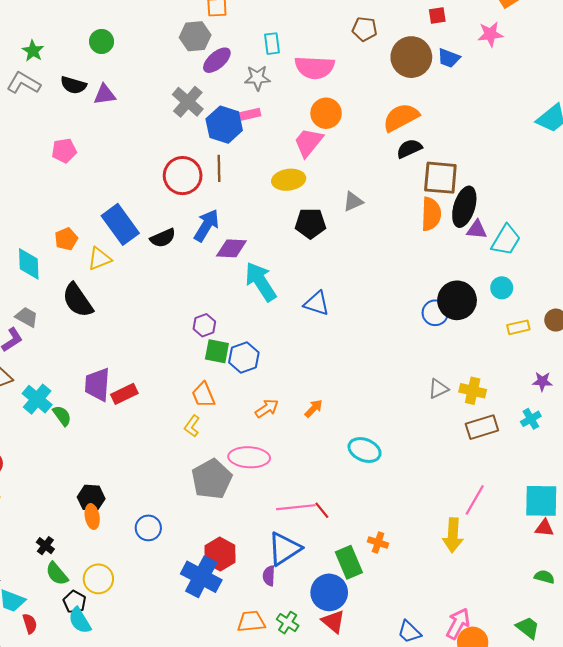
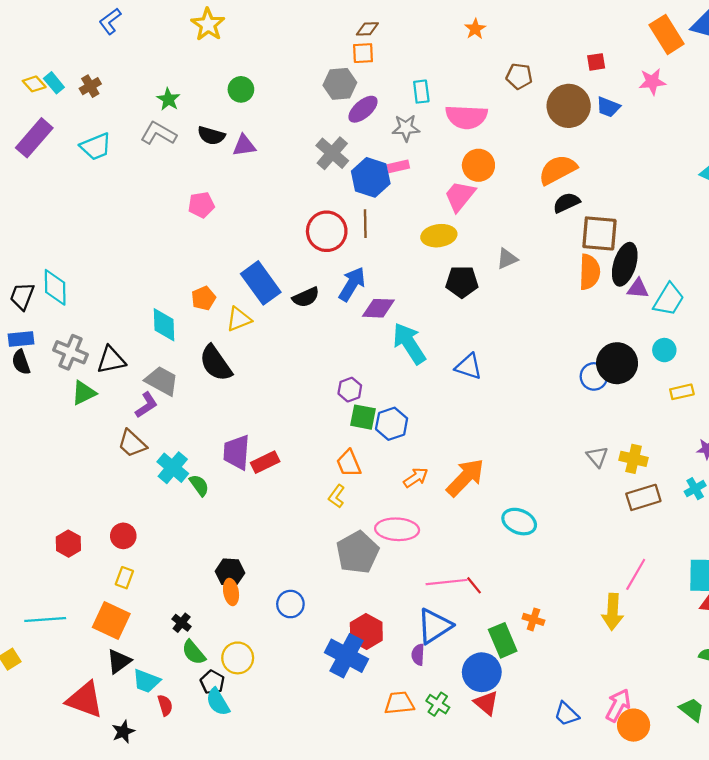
gray trapezoid: (27, 317) -> (162, 381), size x1.4
gray triangle: (438, 389) -> (597, 457), turned -45
orange arrow: (314, 408) -> (465, 478), size x2.0

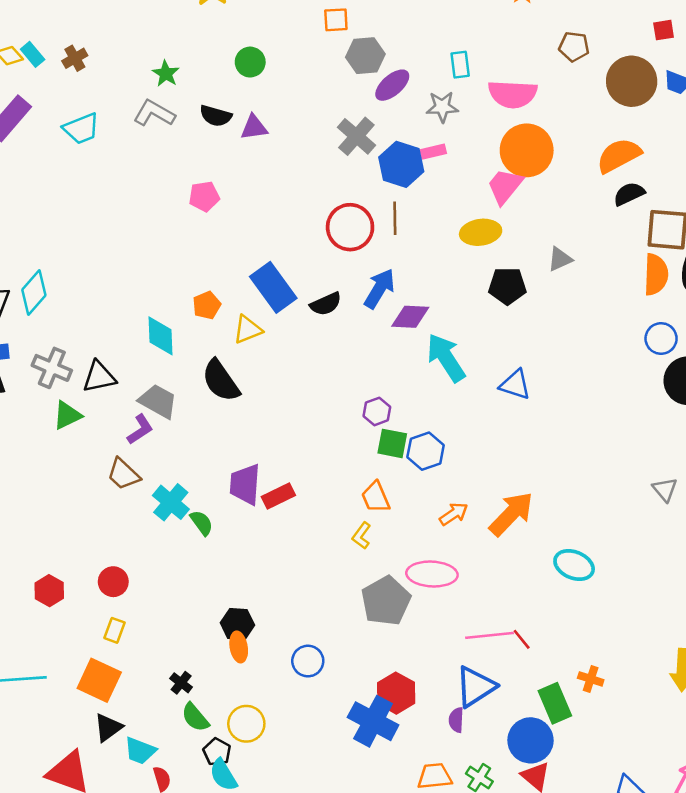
orange square: (363, 53) -> (336, 20), moved
orange circle: (478, 165) -> (527, 150), size x1.4
cyan diamond: (55, 287) -> (34, 292), turned 42
blue circle: (594, 376) -> (661, 338), moved

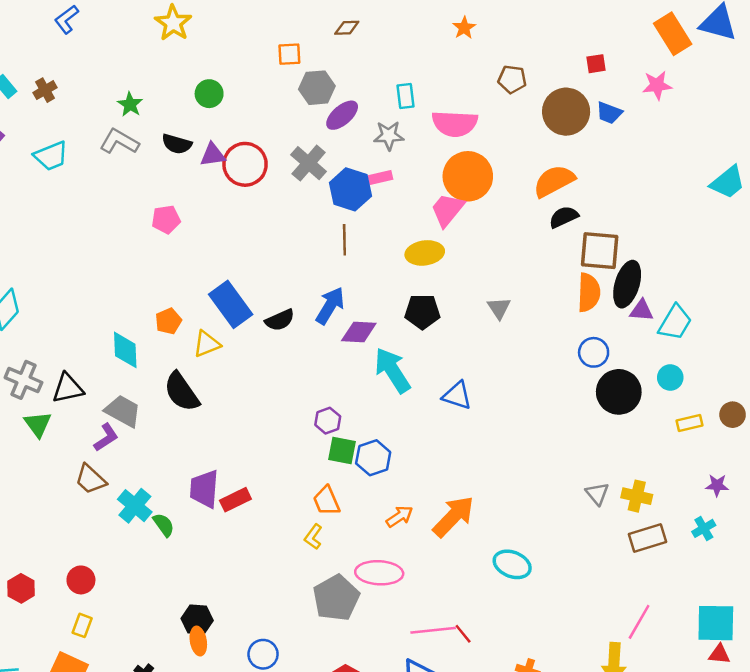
red circle: (350, 227) -> (245, 164), moved
gray triangle: (560, 259) -> (499, 308), moved, turned -40
black pentagon: (507, 286) -> (422, 312), moved
green triangle: (67, 415) -> (38, 424), turned -40

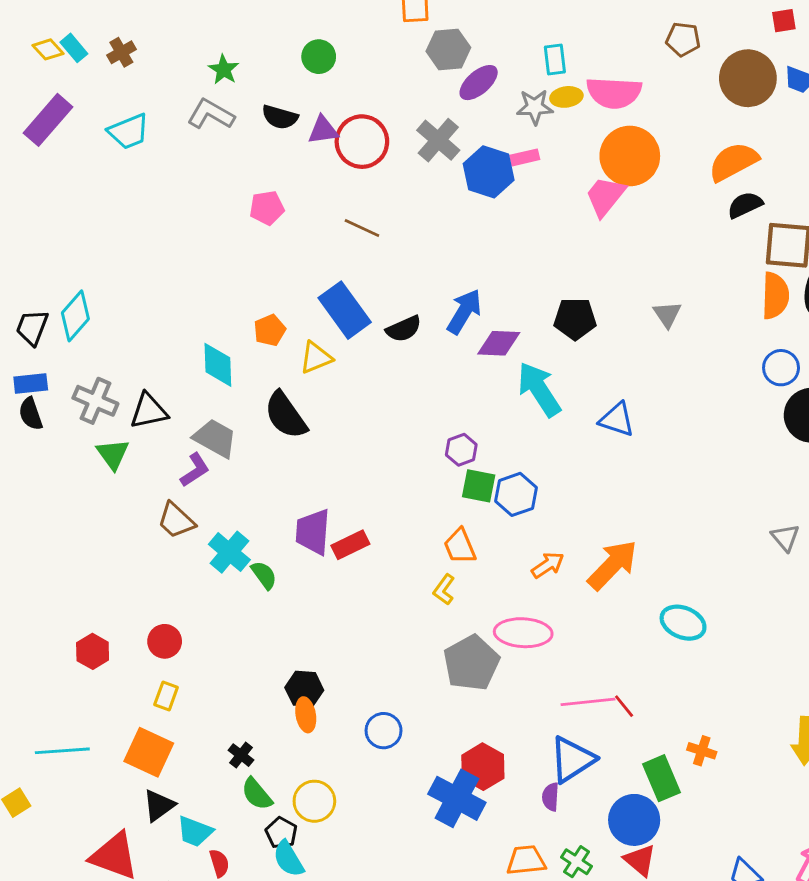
brown line: (344, 240) -> (362, 228), moved, turned -64
yellow ellipse: (425, 253) -> (566, 97), moved, size x0.7

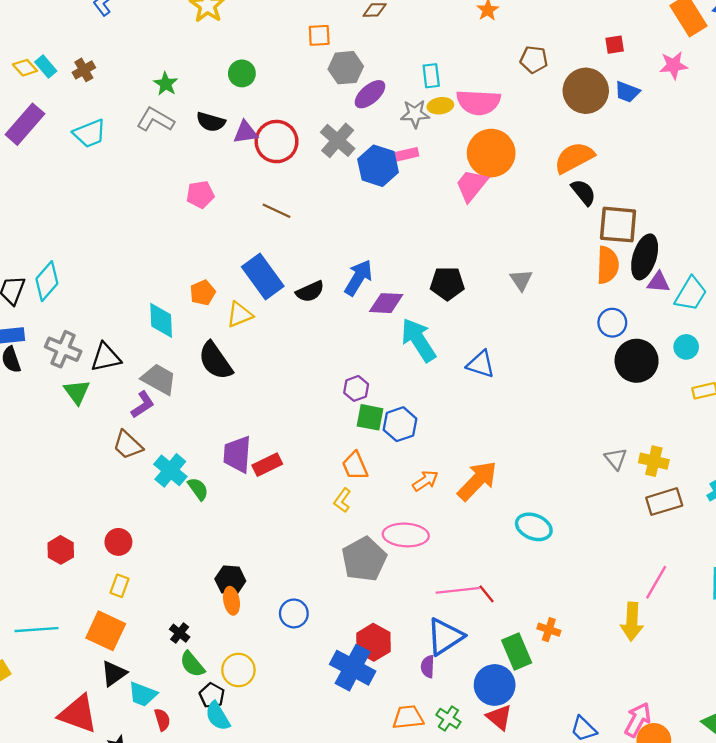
black semicircle: (745, 205) -> (583, 192), turned 76

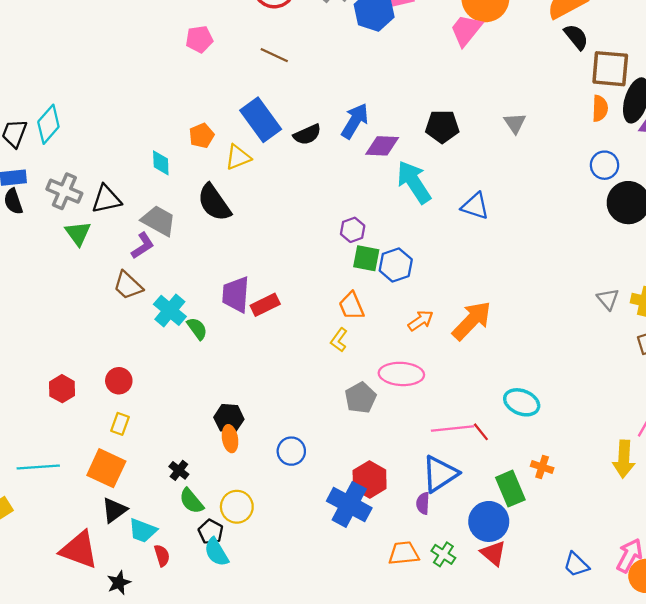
orange semicircle: (608, 265) -> (600, 108), size x0.7
cyan diamond: (161, 320) -> (161, 163), size x0.7
cyan ellipse: (534, 527) -> (522, 402), moved
gray pentagon: (364, 559) -> (361, 398), size x0.7

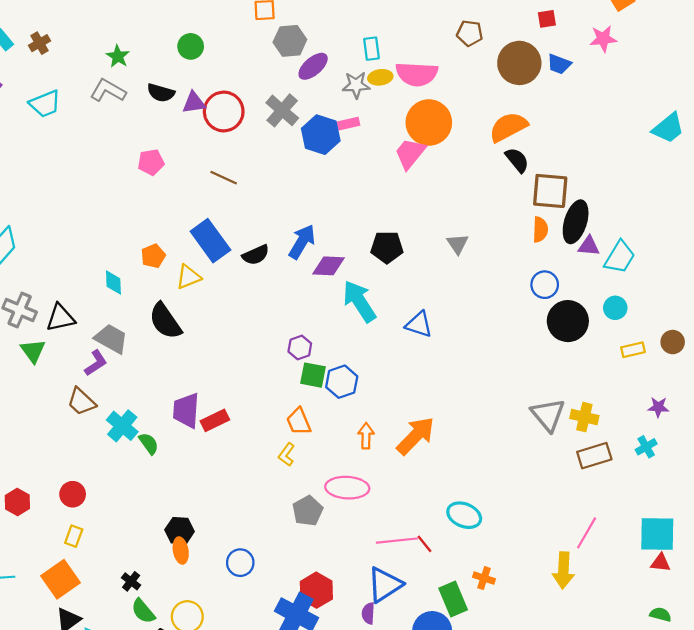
gray triangle: (608, 299) -> (548, 415), size x1.6
orange arrow: (421, 321) -> (366, 436), turned -55
orange square: (106, 468) -> (60, 579), turned 30

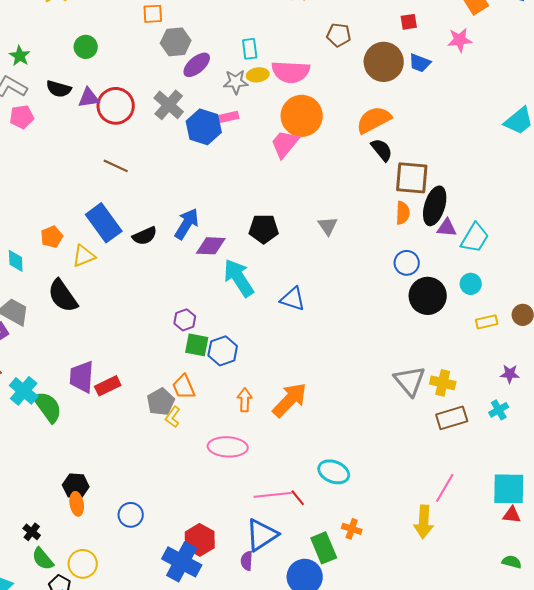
pink pentagon: (151, 162) -> (22, 117), moved
green semicircle: (149, 443) -> (48, 407), size x1.6
gray pentagon: (308, 511) -> (161, 402), moved

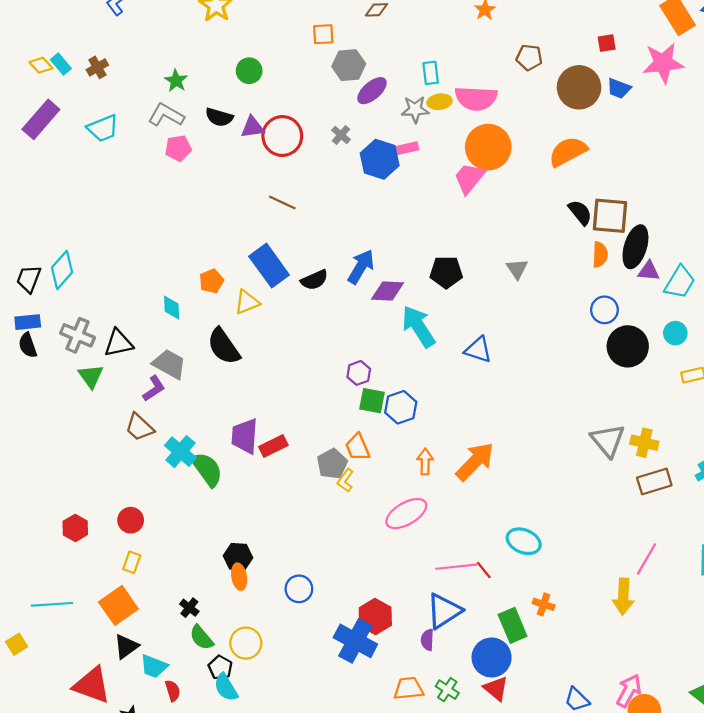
pink star: (460, 40) -> (663, 63), size x1.5
gray cross: (169, 105) -> (341, 135), size x0.6
black semicircle: (382, 150) -> (580, 212), moved
pink ellipse: (228, 447) -> (406, 514), turned -33

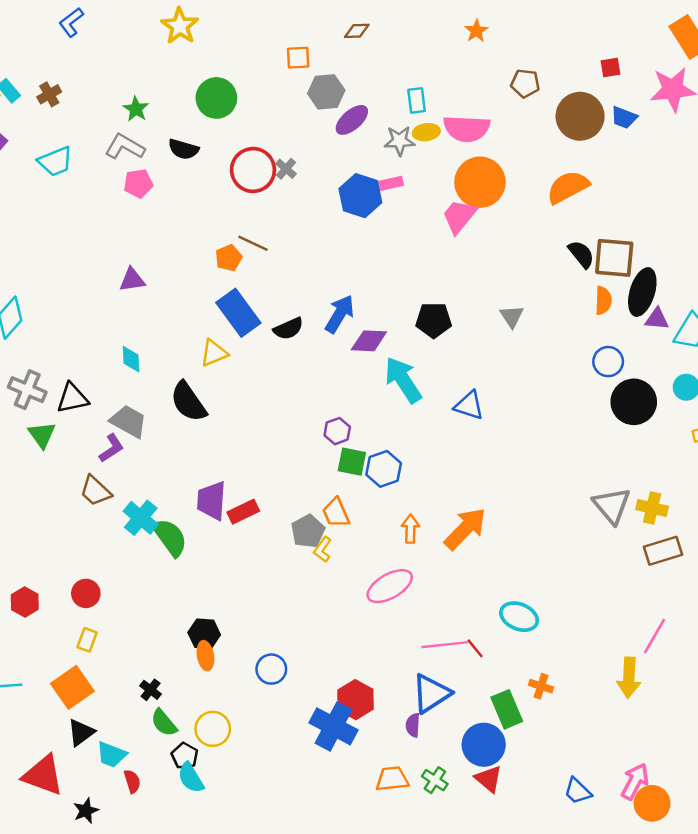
green circle: (249, 71) -> (216, 98), size x1.4
purple triangle: (252, 127) -> (132, 280), moved
gray cross: (341, 135) -> (286, 169), moved
orange pentagon: (211, 281) -> (229, 258), moved

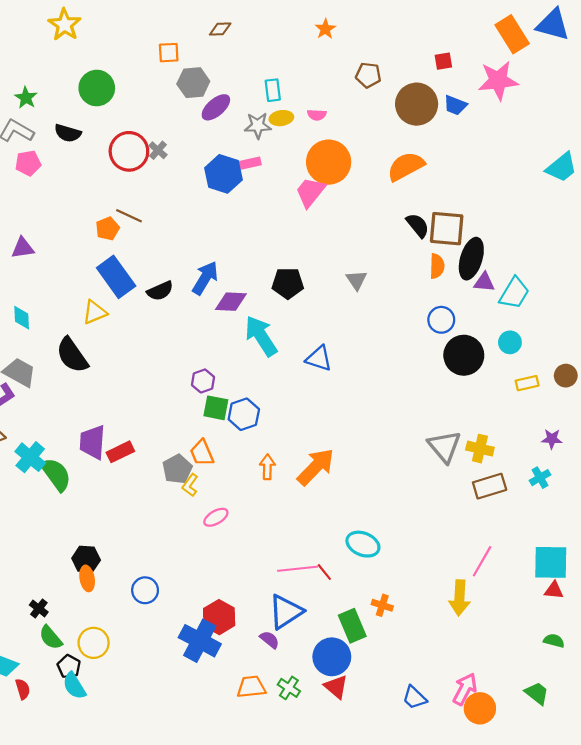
pink semicircle: (467, 128) -> (317, 115), size x0.5
pink ellipse: (390, 586) -> (216, 517), moved, size x0.6
purple semicircle: (413, 725) -> (270, 640), turned 126

